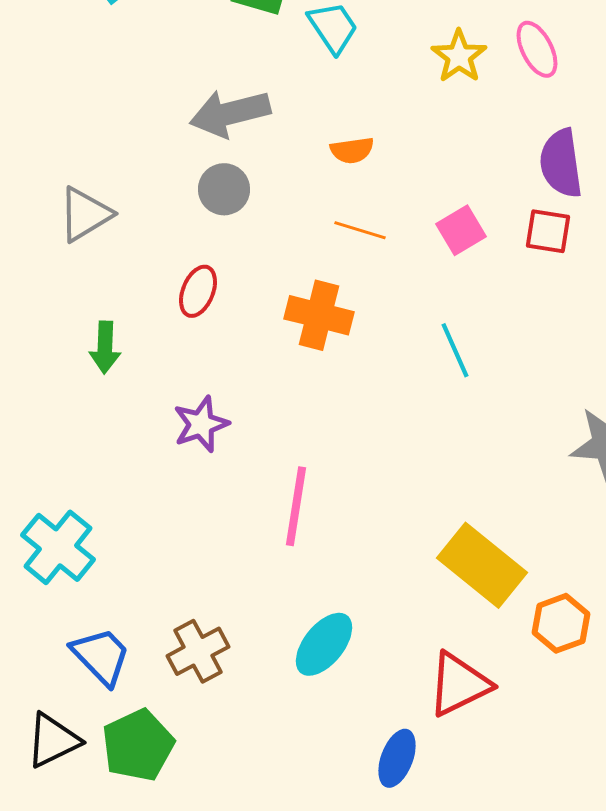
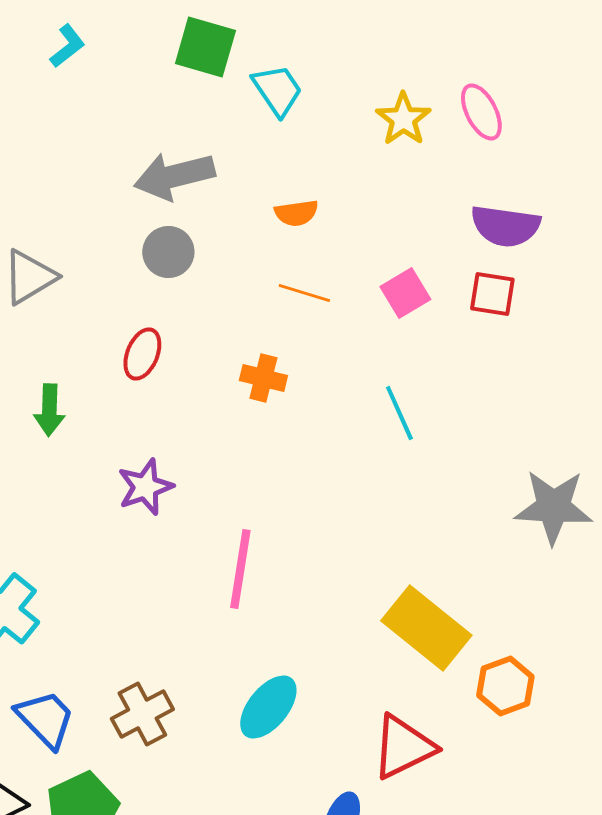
purple semicircle: (561, 163) -> (505, 226), turned -74
orange cross: (319, 315) -> (263, 378), size x0.7

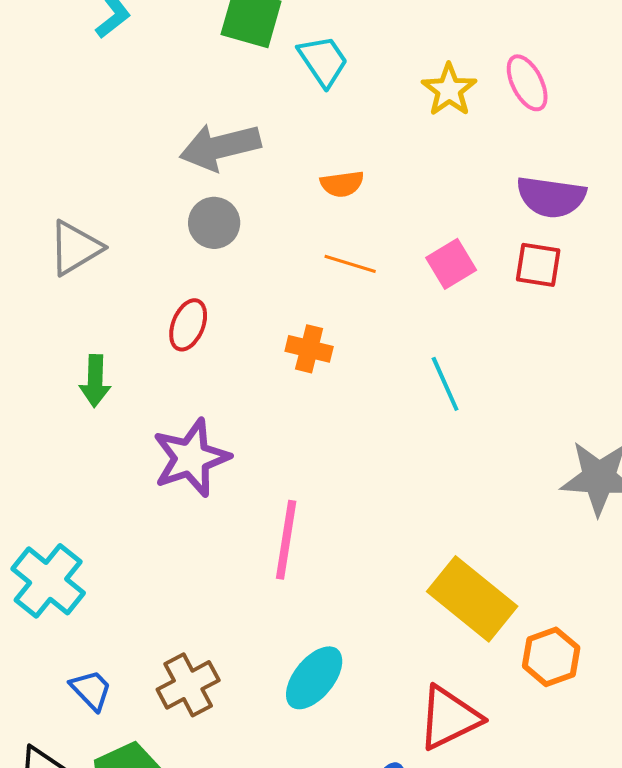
purple star: (145, 487) -> (191, 458), size x1.4
blue trapezoid: (45, 719) -> (91, 690), size x0.7

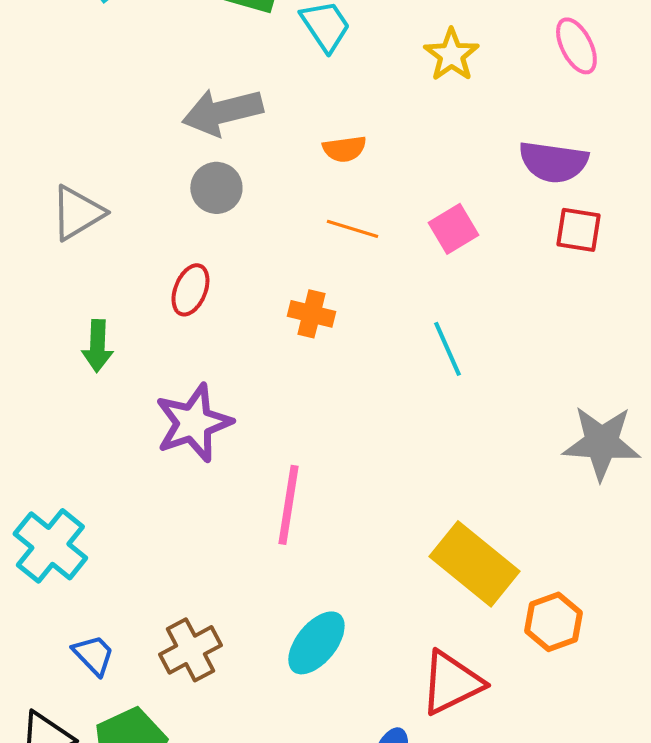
pink ellipse: (527, 83) -> (576, 46), moved
red square: (538, 265) -> (578, 230), moved

